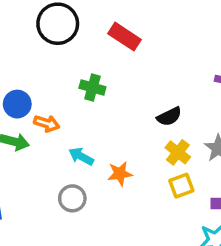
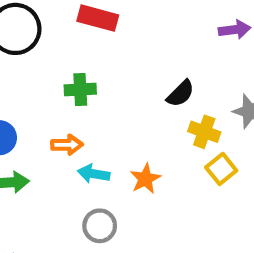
orange arrow: (47, 123) -> (67, 145), moved

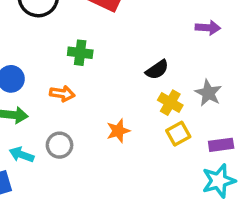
cyan arrow: (94, 174) -> (21, 155), moved
gray circle: (100, 226) -> (59, 145), moved

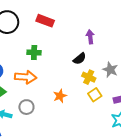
purple arrow: (208, 28) -> (90, 37), moved, turned -96
orange arrow: (62, 94) -> (26, 77), size x1.5

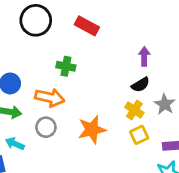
black semicircle: (80, 59) -> (140, 85), moved
orange star: (60, 96) -> (92, 130), size x1.5
gray circle: (26, 107) -> (46, 127), moved

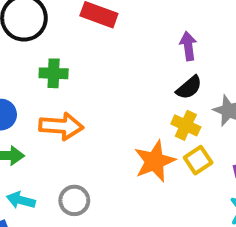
green cross: (66, 66) -> (54, 73), moved
gray circle: (46, 127) -> (74, 200), moved
orange star: (92, 130) -> (155, 161), moved

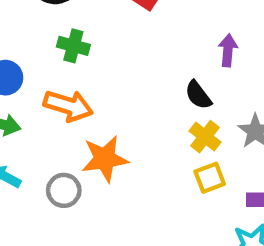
black semicircle: (189, 88) -> (198, 95), moved, turned 80
orange star: (155, 161) -> (105, 159), moved

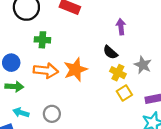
orange star: (105, 159) -> (75, 70), moved

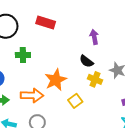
orange arrow: (46, 71) -> (32, 95), moved
yellow square: (124, 93) -> (75, 101), moved

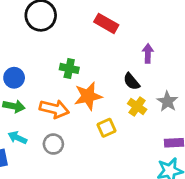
red rectangle: (46, 23) -> (106, 23), moved
green cross: (23, 55) -> (69, 68), moved

